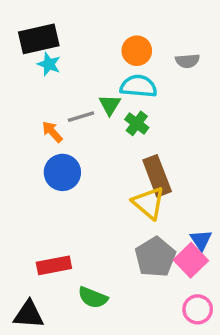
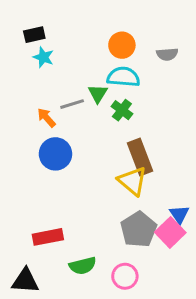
black rectangle: (39, 39) -> (34, 35), size x0.6
green semicircle: (93, 298) -> (83, 266), turned -36
pink circle: (198, 309) -> (125, 276), moved

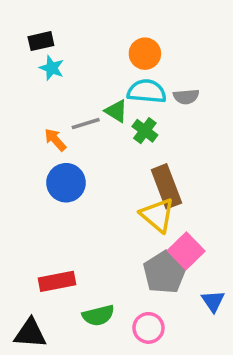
gray semicircle: (167, 54) -> (186, 97), moved
green triangle: (98, 93) -> (116, 111), turned -30
blue triangle: (179, 214) -> (213, 301), moved
pink square: (170, 232) -> (186, 251), moved

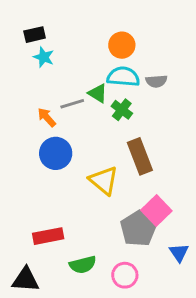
yellow triangle: (157, 215) -> (104, 180), moved

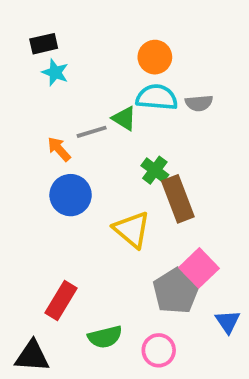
green cross: (122, 110) -> (155, 170), moved
red rectangle: (48, 236) -> (61, 300), turned -48

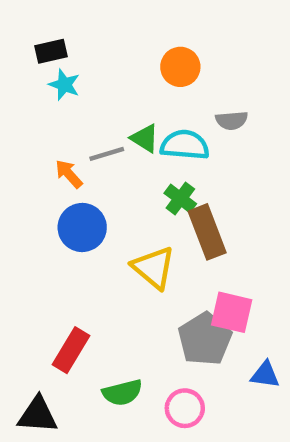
cyan semicircle: (157, 97) -> (185, 145), moved
pink square: (199, 268) -> (232, 312), turned -33
blue triangle: (228, 322) -> (265, 375), turned -48

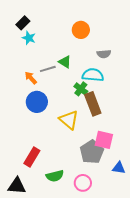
black rectangle: (51, 51) -> (23, 23), turned -32
cyan semicircle: (185, 145) -> (93, 75), moved

